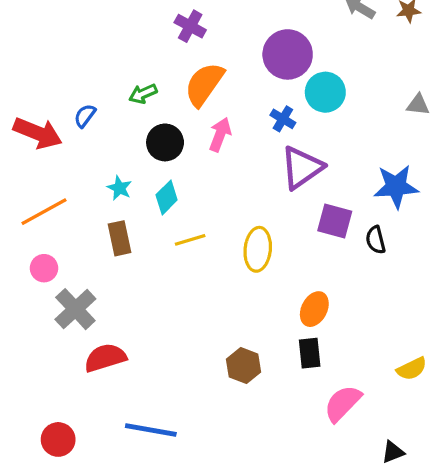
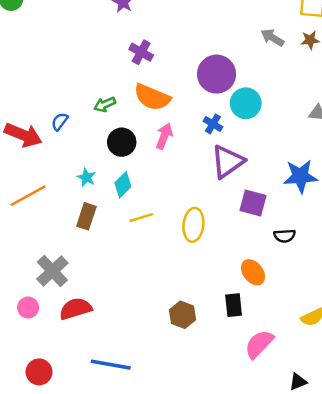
orange semicircle: (204, 84) -> (152, 97), turned -102
brown rectangle: (119, 238) -> (86, 216), turned 30
black semicircle: (376, 240) -> (285, 236), moved, turned -80
pink circle: (44, 268) -> (28, 308), moved
orange ellipse: (314, 309) -> (253, 272), moved, turned -65

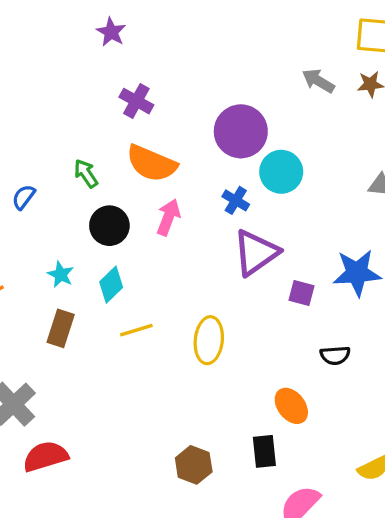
green arrow: (105, 104) -> (86, 173), turned 80
purple square: (253, 203) -> (301, 293), moved, size x0.7

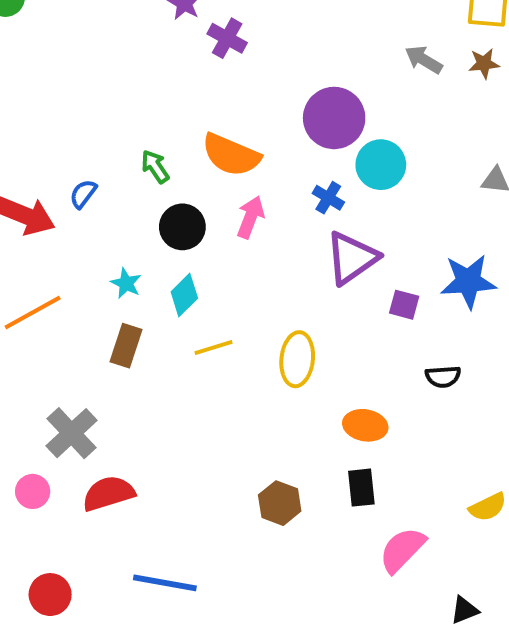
purple cross: (136, 101) -> (227, 38), moved
orange ellipse: (291, 406) -> (365, 425), moved, turned -42

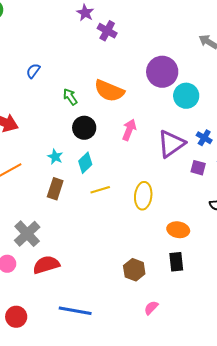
blue semicircle: (83, 194) -> (33, 71), moved
blue cross: (328, 198) -> (204, 138), moved
pink arrow: (250, 217) -> (129, 130), moved
pink semicircle: (402, 550) -> (151, 308), moved, size x0.6

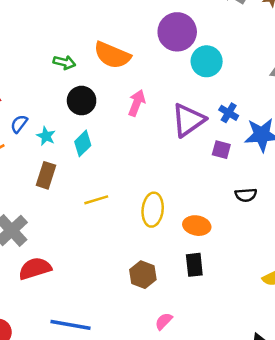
blue semicircle: (33, 71) -> (19, 124), moved
green arrow: (70, 97) -> (64, 63), turned 138
yellow line: (100, 190) -> (96, 200), moved
yellow ellipse: (143, 196) -> (153, 210), moved

